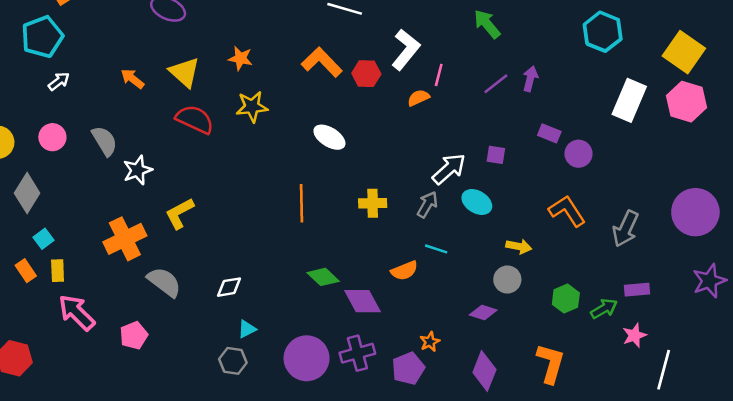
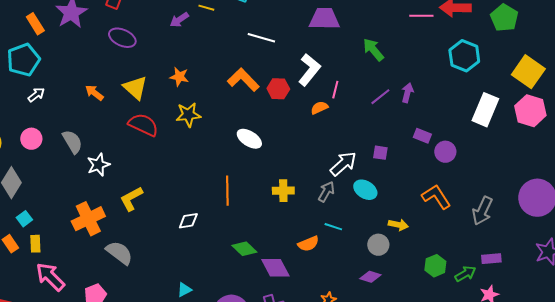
gray circle: (507, 279) -> (378, 245), moved
white diamond: (229, 287) -> (188, 221), moved

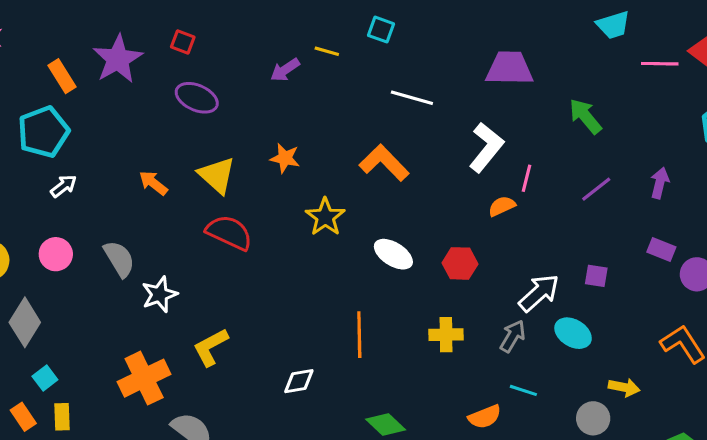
red hexagon: (278, 89) -> (460, 263), moved
purple arrow: (407, 93) -> (660, 183), moved
yellow star: (188, 115) -> (325, 217), moved, turned -30

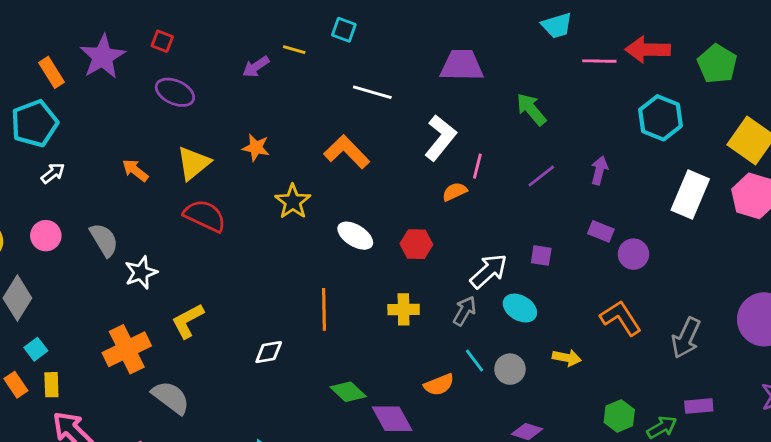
yellow triangle: (217, 175) -> (193, 163), turned 39
cyan line: (523, 390) -> (474, 361), turned 35
gray circle: (593, 418) -> (510, 369), moved

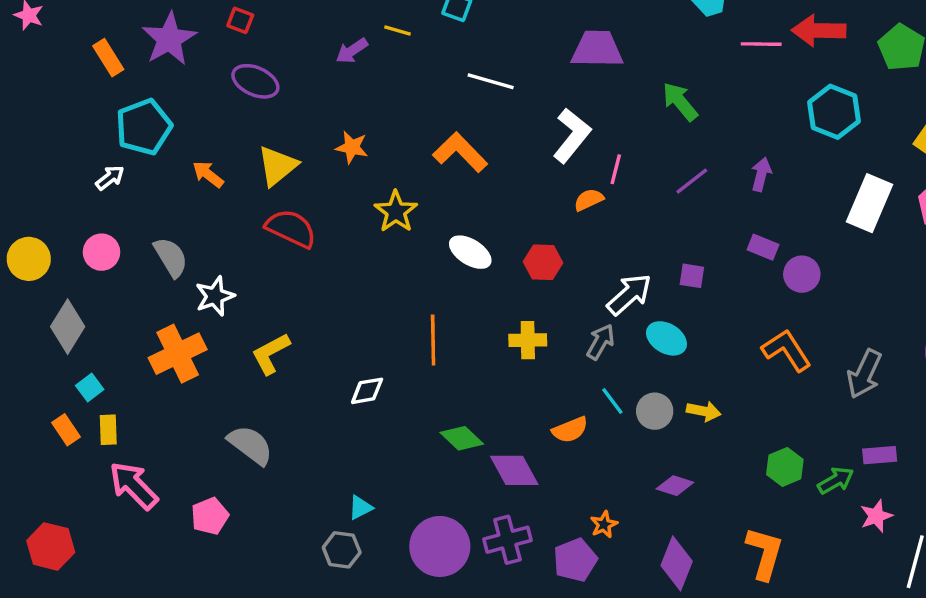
cyan pentagon: (34, 123) -> (144, 127), moved
orange cross: (127, 349) -> (178, 354), moved
yellow arrow: (567, 358) -> (704, 411), moved

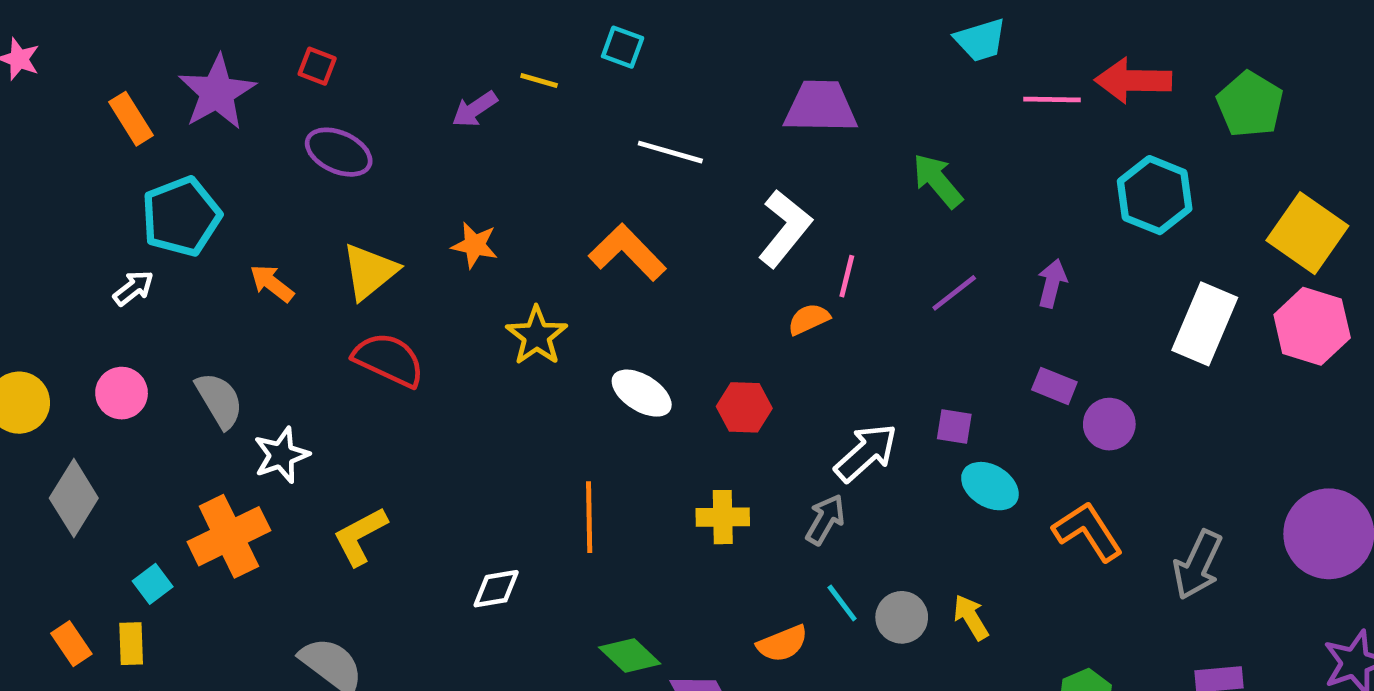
cyan ellipse: (666, 338) -> (990, 486), moved
cyan square: (90, 387) -> (153, 584), moved
yellow arrow: (704, 411) -> (971, 617), turned -132

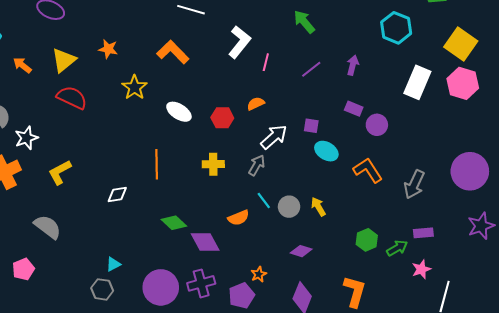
orange semicircle: (809, 319) -> (256, 104), moved

